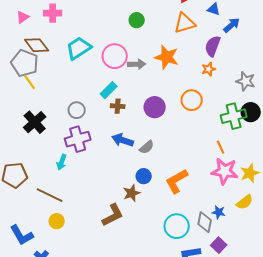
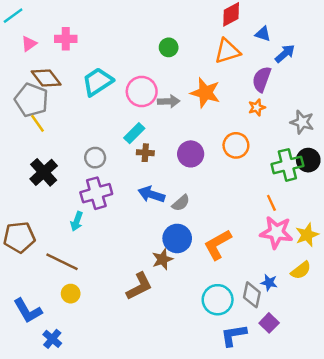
blue circle: (144, 176) -> (177, 238), size x1.5

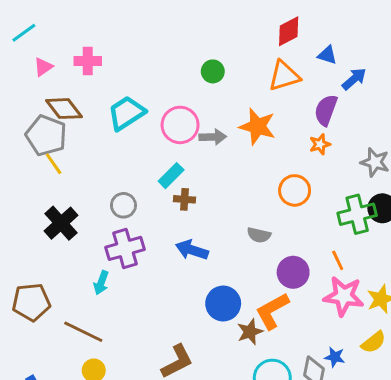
purple circle: (191, 154) -> (293, 272), moved
gray semicircle: (181, 203) -> (259, 235), moved, turned 54
brown star: (162, 259) -> (250, 332), moved

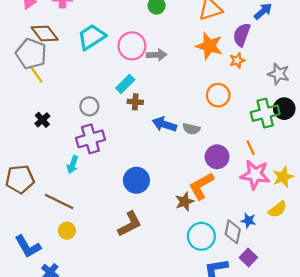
orange star: (257, 126) -> (209, 46), moved
black cross: (61, 223) -> (42, 120), size x0.6
blue arrow: (192, 250) -> (164, 124), moved
blue circle: (223, 304) -> (136, 180), moved

